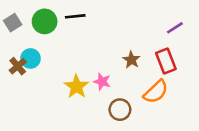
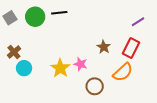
cyan circle: (30, 58) -> (24, 68), moved
red rectangle: (166, 61) -> (131, 48), turned 48

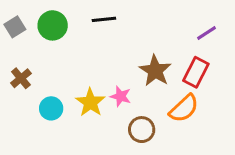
black line: (59, 13) -> (104, 19), moved
brown star: (104, 47) -> (155, 71), size x1.5
cyan circle: (24, 68) -> (51, 108), moved

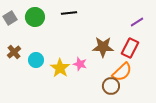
brown star: (155, 71) -> (103, 47), turned -30
cyan circle: (51, 108) -> (36, 60), moved
brown circle: (142, 130) -> (111, 86), moved

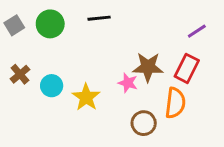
pink star: (80, 64) -> (128, 83), moved
orange semicircle: (122, 72) -> (175, 103), turned -40
brown circle: (111, 86) -> (144, 123), moved

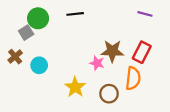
gray square: (14, 25) -> (26, 33), moved
purple line: (197, 31) -> (145, 14), moved, turned 48
yellow star: (86, 97) -> (75, 87), moved

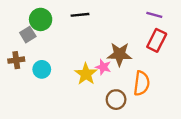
red rectangle: (142, 52) -> (157, 40), moved
brown cross: (15, 57) -> (16, 60), turned 32
yellow star: (75, 87) -> (86, 74), moved

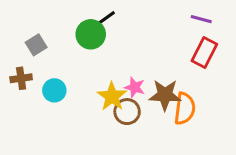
black line: (80, 15) -> (104, 19), turned -30
green circle: (41, 19) -> (91, 34), moved
brown star: (119, 54) -> (165, 95), moved
brown circle: (116, 100) -> (127, 112), moved

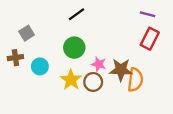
green circle: (91, 34) -> (74, 48), moved
yellow star: (112, 96) -> (71, 80), moved

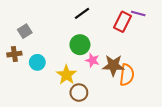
black line: (76, 14) -> (82, 13), moved
red rectangle: (150, 39) -> (123, 22), moved
green circle: (74, 48) -> (80, 45), moved
brown circle: (93, 82) -> (79, 93), moved

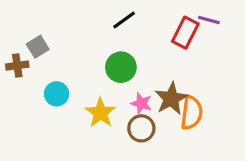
brown cross: (14, 54) -> (17, 66), moved
pink star: (92, 60) -> (141, 103), moved
brown star: (113, 65) -> (171, 99), turned -30
brown circle: (79, 93) -> (141, 128), moved

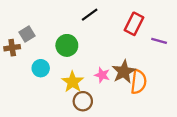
purple line: (209, 20) -> (159, 41), moved
green circle: (121, 67) -> (67, 45), moved
brown circle: (141, 128) -> (83, 101), moved

